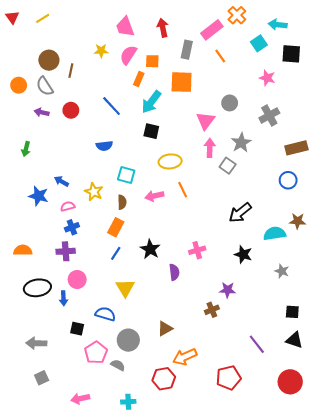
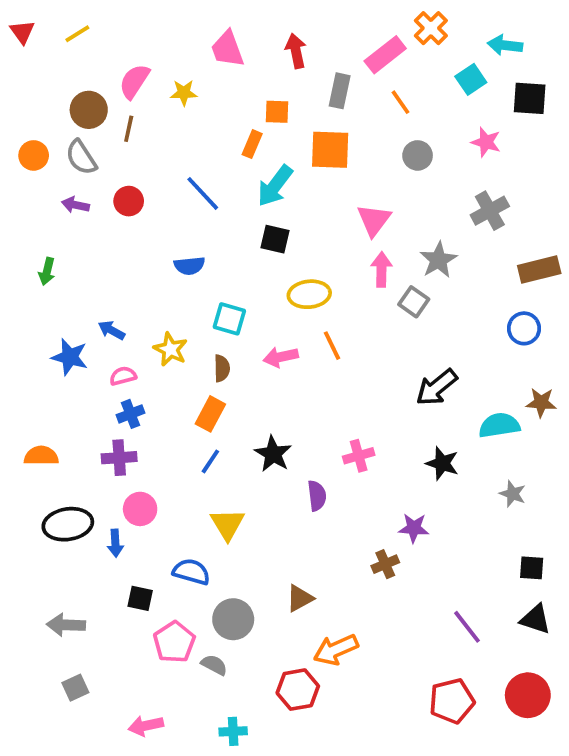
pink semicircle: (128, 55) -> (134, 81), moved
gray circle: (230, 103) -> (418, 155), moved
red pentagon: (229, 378) -> (452, 701), moved

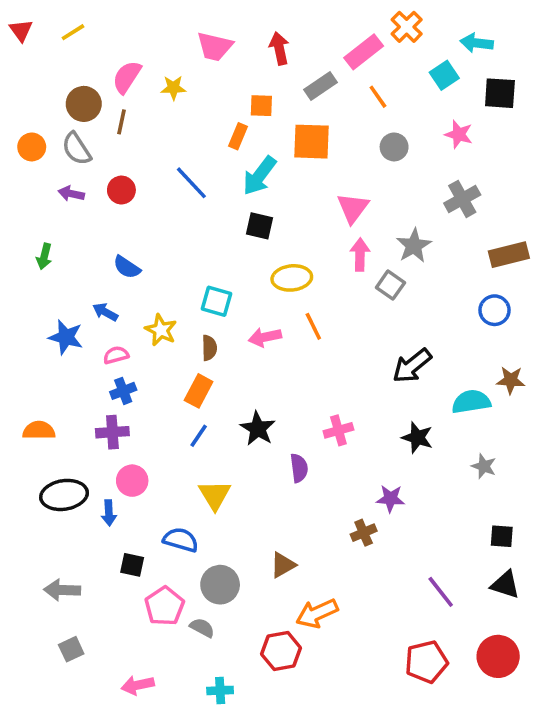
pink trapezoid: (227, 49) -> (215, 47), turned -57
gray rectangle: (340, 91) -> (321, 86), turned 44
blue semicircle: (189, 266) -> (127, 267), moved, turned 40

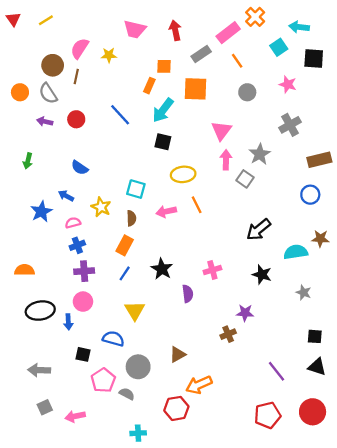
blue star: (66, 337) -> (41, 212), turned 30
purple cross: (112, 432) -> (84, 271), moved
pink arrow: (138, 685) -> (75, 416), moved

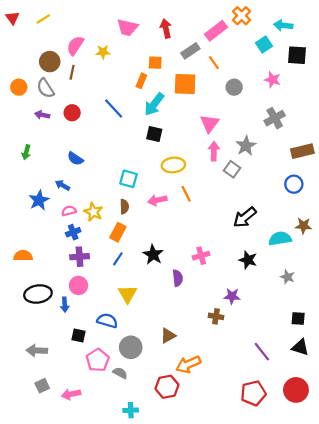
orange line: (237, 61) -> (214, 63), moved
yellow star: (101, 207) -> (93, 212), moved
brown cross: (228, 334) -> (216, 316), turned 32

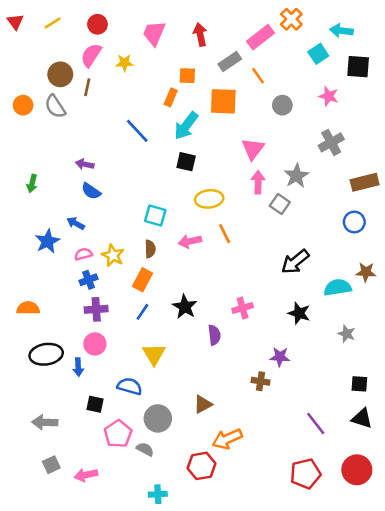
pink trapezoid: (128, 27) -> (154, 33), turned 100
red circle: (72, 113) -> (97, 24), moved
purple arrow: (42, 115) -> (85, 164), moved

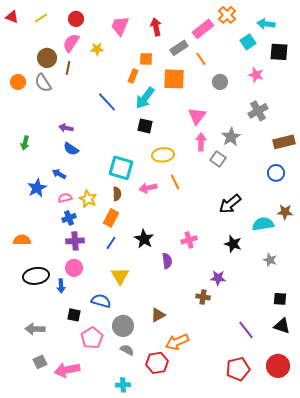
red triangle: (15, 22) -> (12, 17), turned -32
cyan square: (155, 216) -> (121, 168), size x1.4
gray semicircle: (145, 449) -> (127, 350), moved
pink arrow: (86, 475) -> (67, 370), size x1.4

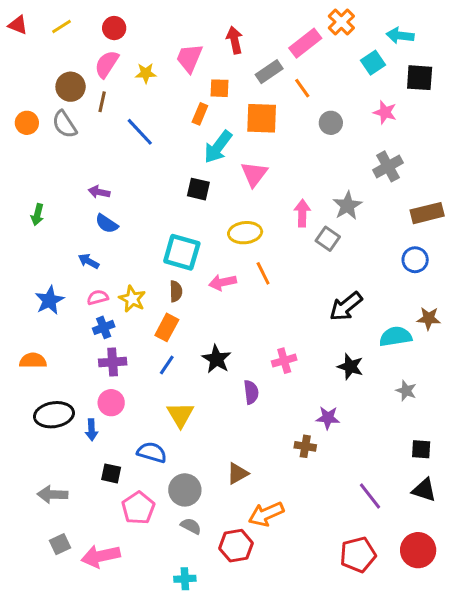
pink trapezoid: (120, 26) -> (189, 58), moved
blue line: (107, 102) -> (140, 132), moved
pink triangle: (197, 116) -> (254, 174), moved
black square: (145, 126) -> (198, 189), moved
blue star: (37, 188) -> (49, 300), moved

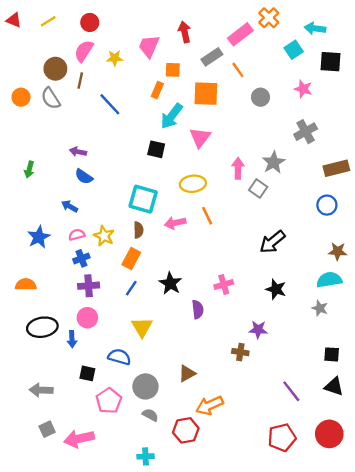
cyan semicircle: (396, 336) -> (329, 280), moved

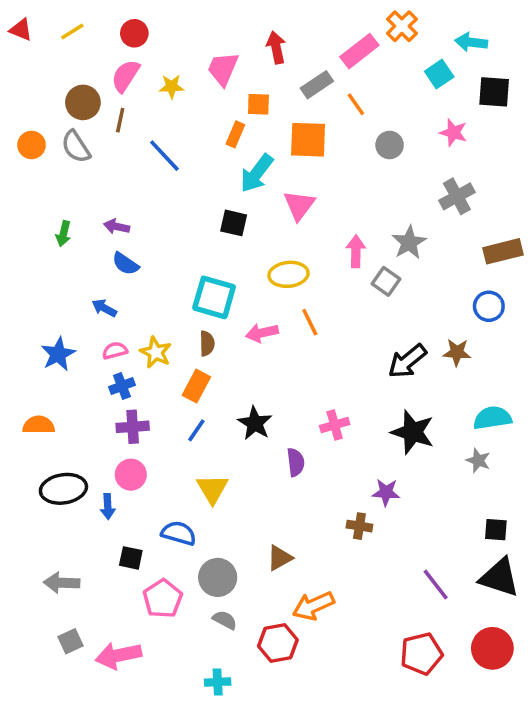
green arrow: (29, 169) -> (63, 234), moved
brown star: (338, 251) -> (457, 352), moved
black star: (276, 289) -> (413, 432), size x1.4
black triangle: (334, 386) -> (499, 577), size x1.4

